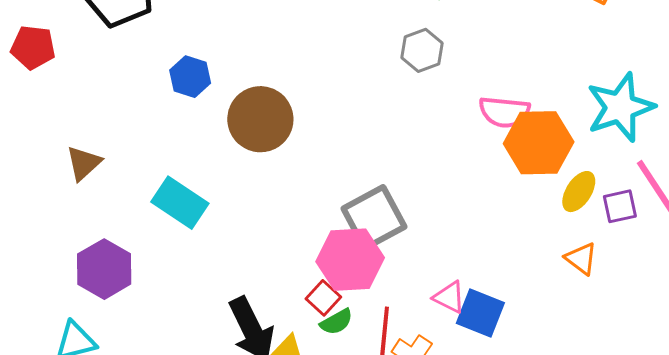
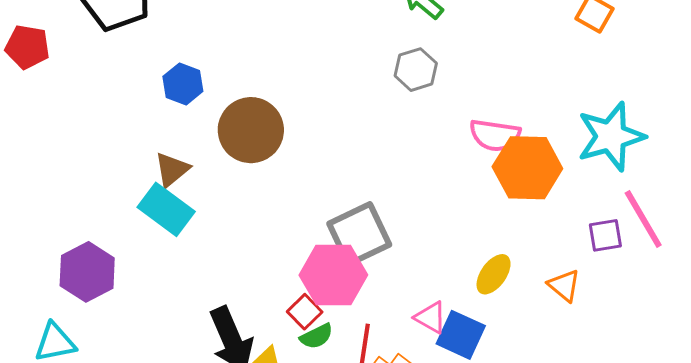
brown triangle: (84, 163) -> (172, 170), moved
yellow ellipse: (579, 192) -> (494, 274), moved

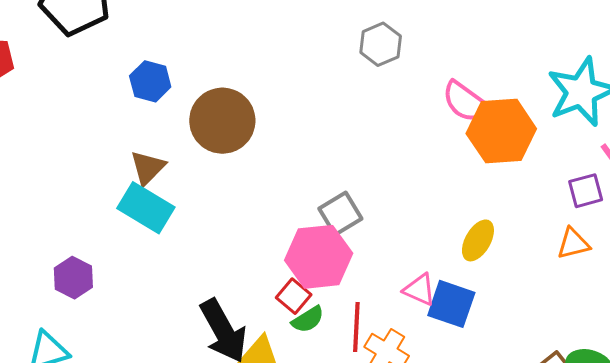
pink semicircle: (495, 135) -> (466, 102), turned 33
gray square: (359, 234) -> (340, 214), size x0.7
purple hexagon: (87, 272) -> (73, 278), size x0.7
orange triangle: (564, 285) -> (573, 243), moved, turned -48

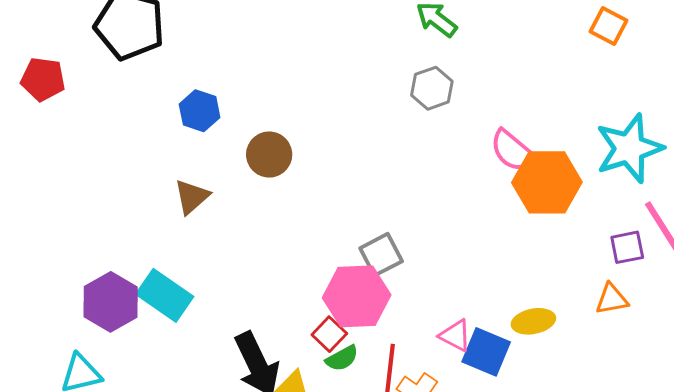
brown circle: (222, 121) -> (269, 155), size x0.7
cyan rectangle: (146, 208) -> (165, 295), moved
yellow ellipse: (478, 240) -> (533, 321), moved, turned 45
purple hexagon: (73, 278) -> (111, 302), size x1.4

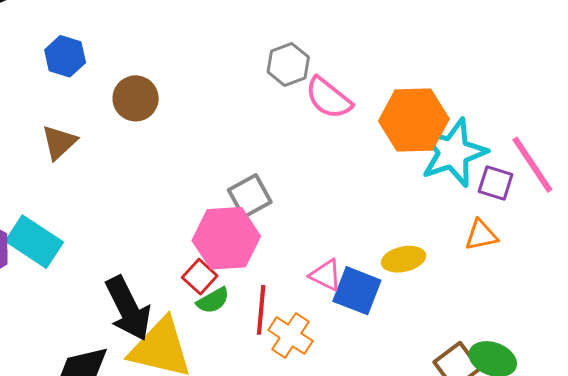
gray hexagon: (432, 88) -> (288, 65), moved
cyan star: (629, 148) -> (453, 153), moved
pink semicircle: (513, 151) -> (329, 98), moved
purple square: (627, 247) -> (496, 183), turned 30

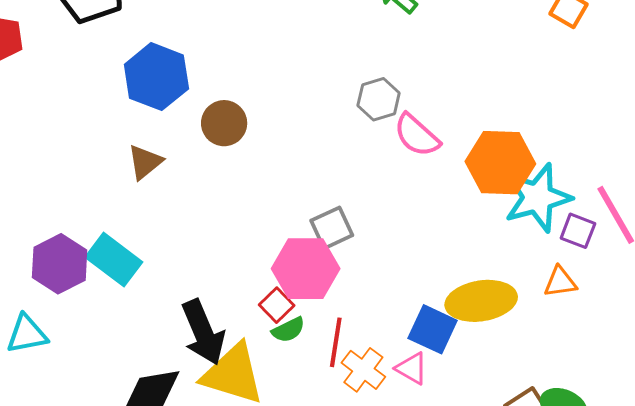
blue hexagon: (65, 56) -> (156, 77), size x1.6
yellow ellipse: (404, 259) -> (481, 301), size x1.6
pink triangle: (326, 275) -> (412, 368), moved

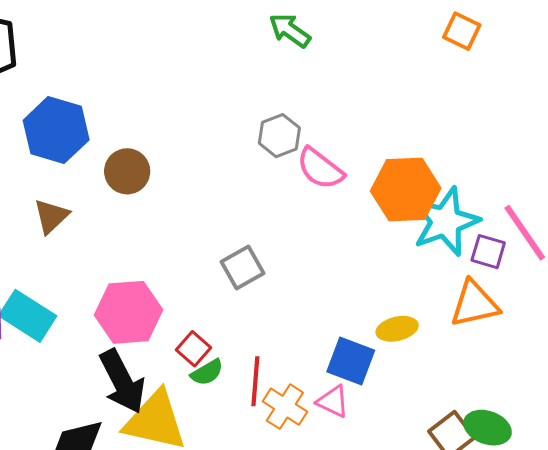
pink hexagon: (306, 269) -> (129, 312), moved
orange triangle: (560, 282) -> (474, 304), size x1.5
yellow ellipse: (481, 301) -> (397, 329), size x0.6

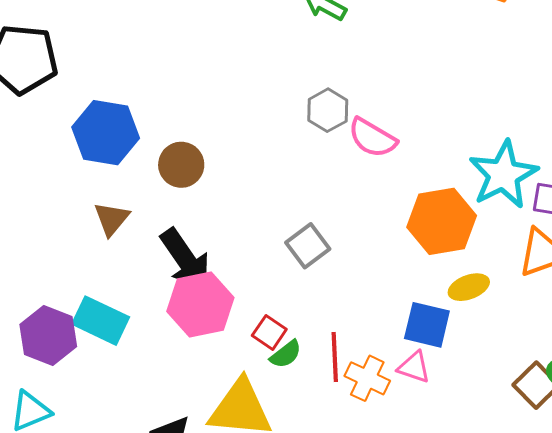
orange hexagon: (406, 190) -> (442, 221), moved
black arrow: (122, 382) -> (185, 259), moved

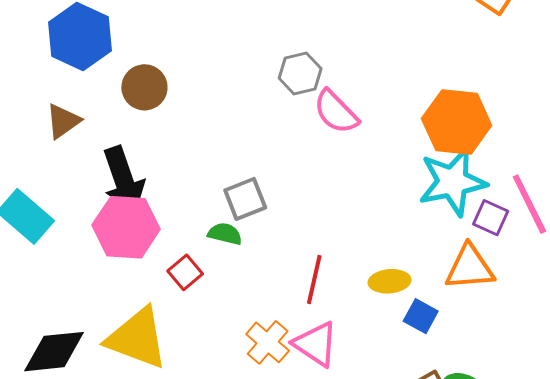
orange hexagon: (442, 221) -> (457, 122), moved
blue square: (427, 325) -> (421, 316), moved, size x0.7
green semicircle: (286, 354) -> (225, 234), moved, turned -144
red line: (335, 357) -> (314, 279), moved
pink triangle: (414, 367) -> (316, 344), size x1.4

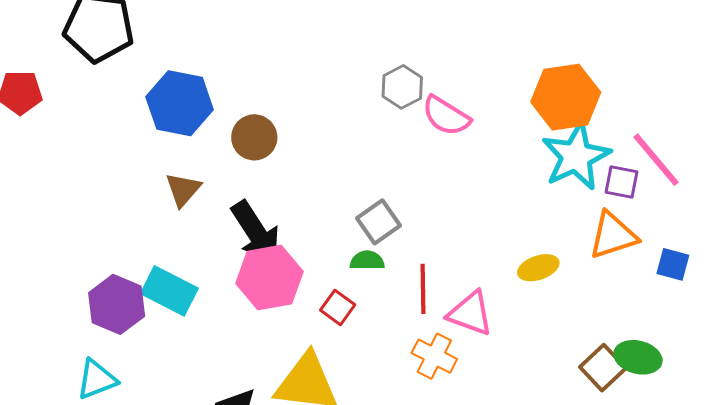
red line: (314, 279) -> (423, 289), moved
blue square: (421, 316) -> (673, 264), moved
pink triangle: (316, 344) -> (470, 313), moved

